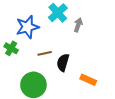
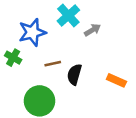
gray arrow: (78, 25) -> (92, 30), turned 40
orange rectangle: (88, 80) -> (116, 80), moved

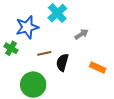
gray arrow: (92, 30) -> (81, 34), moved

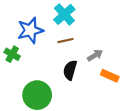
gray arrow: (81, 34) -> (95, 55), moved
brown line: (44, 53) -> (65, 41), moved

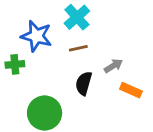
blue star: (30, 30) -> (36, 36), turned 30
green cross: (12, 54) -> (15, 64), turned -35

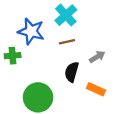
orange rectangle: (131, 90) -> (96, 89), moved

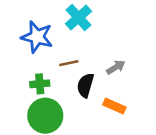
brown line: (67, 42) -> (69, 63), moved
green cross: (13, 56) -> (40, 84), moved

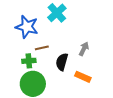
brown line: (69, 63) -> (42, 48), moved
gray arrow: (116, 67) -> (84, 49), turned -32

